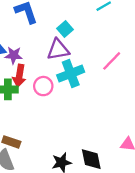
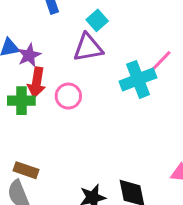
purple star: (14, 55) -> (29, 55), turned -30
cyan cross: (71, 74) -> (138, 79), moved

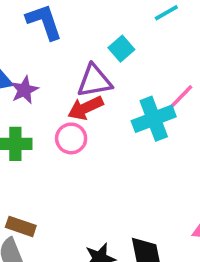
cyan square: (97, 20) -> (121, 49), moved
red arrow: (37, 82) -> (85, 108), moved, turned 56

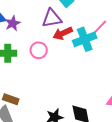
red arrow: (85, 108) -> (63, 33), moved

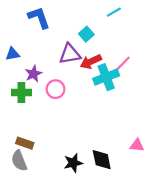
purple star: (13, 23) -> (33, 74), moved
red arrow: (63, 33) -> (91, 62), moved

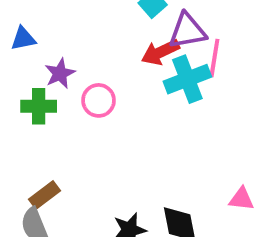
purple triangle: (70, 54) -> (187, 31), moved
pink line: (122, 65) -> (214, 58), turned -35
brown rectangle: (25, 143) -> (44, 195), turned -56

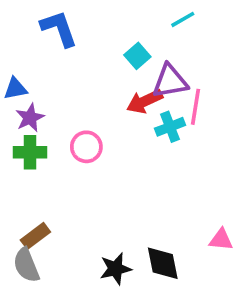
purple star: (60, 73) -> (30, 118), moved
cyan cross: (187, 79) -> (170, 127), size x0.7

